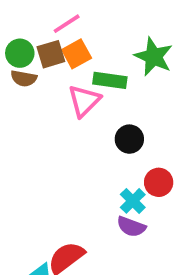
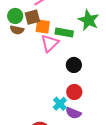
orange square: (77, 54) -> (43, 27), moved, turned 35
red circle: (159, 182) -> (74, 92), moved
cyan cross: (133, 201) -> (60, 104), moved

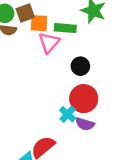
red circle: (74, 92) -> (84, 99), size x1.5

